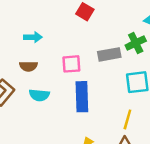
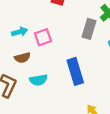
gray rectangle: (109, 54) -> (89, 29), turned -48
pink square: (71, 64) -> (43, 37), moved

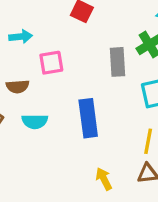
gray rectangle: (89, 29) -> (117, 62), turned -30
cyan arrow: (20, 32) -> (21, 37), moved

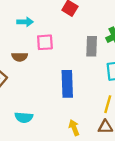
cyan semicircle: (35, 121) -> (24, 117), moved

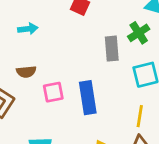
pink square: (45, 42) -> (53, 92), moved

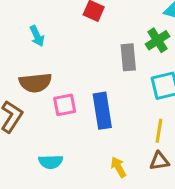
cyan arrow: (28, 29) -> (37, 36), turned 72
brown semicircle: (26, 72) -> (35, 83), size x1.5

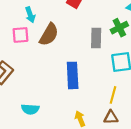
brown semicircle: (35, 83) -> (49, 35), moved, turned -60
pink square: (65, 105) -> (20, 35), moved

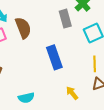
brown semicircle: (49, 35) -> (23, 28), turned -35

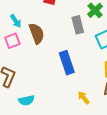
cyan semicircle: (26, 98) -> (26, 100), moved

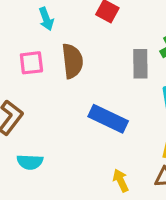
cyan arrow: (16, 21) -> (46, 19), moved
blue rectangle: (67, 63) -> (108, 119), turned -60

